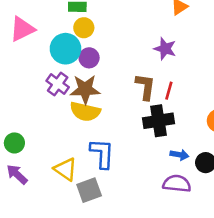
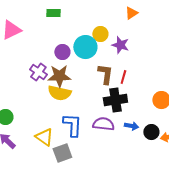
yellow circle: (84, 28) -> (100, 34), moved
cyan circle: (65, 49) -> (85, 47), moved
purple semicircle: (177, 184) -> (103, 124), moved

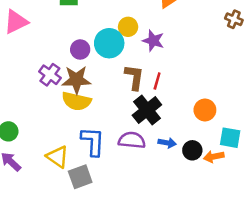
black cross: (115, 100) -> (147, 110), turned -30

